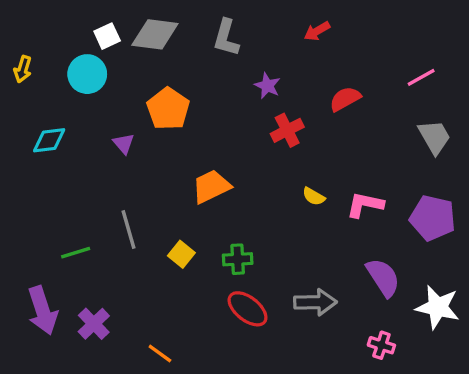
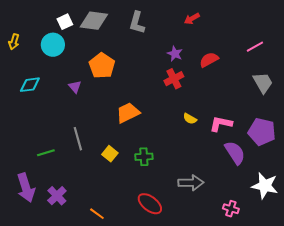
purple star: (267, 86) -> (175, 54), moved
purple semicircle: (383, 277) -> (235, 153), moved
red ellipse: (248, 309) -> (150, 204), moved

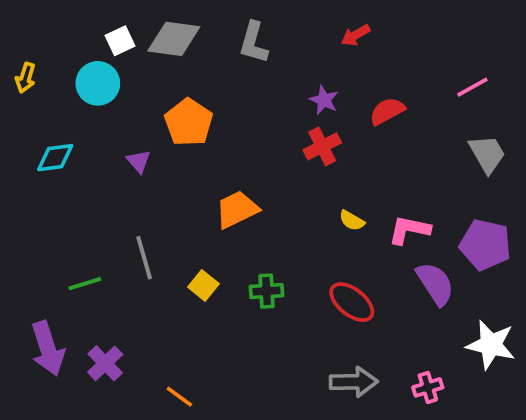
gray arrow: (191, 183) -> (354, 382), moved
red ellipse: (150, 204) -> (352, 302), moved
pink cross: (231, 209) -> (428, 387), turned -35

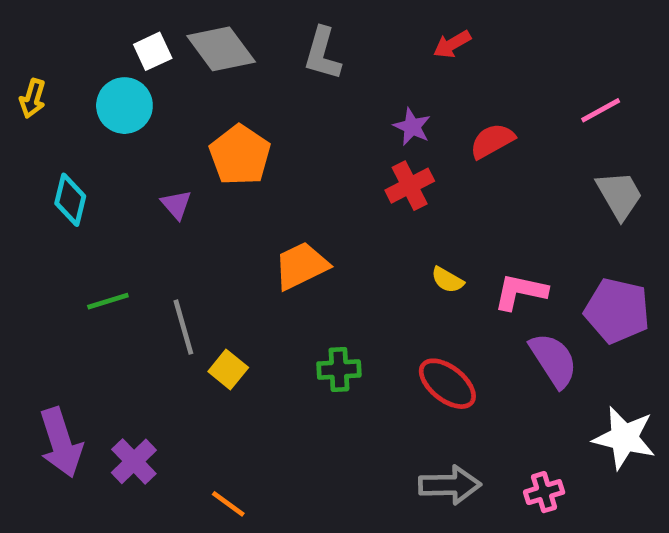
gray diamond: (174, 39) -> (221, 49), turned 46
cyan diamond: (55, 158) -> (70, 200), turned -69
green line: (85, 284) -> (108, 301), moved
yellow square: (203, 285) -> (228, 370), moved

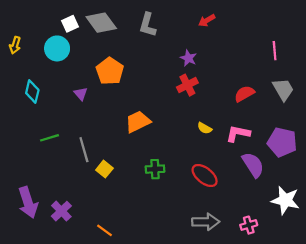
pink line: (601, 110) -> (275, 51), turned -66
red semicircle: (492, 141) -> (244, 94), moved

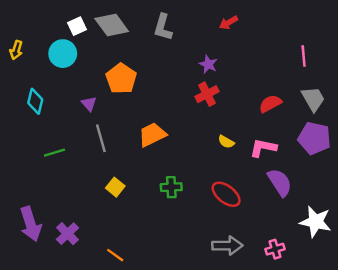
purple pentagon: (282, 142) -> (314, 138), moved
gray line: (84, 150) -> (101, 138), moved

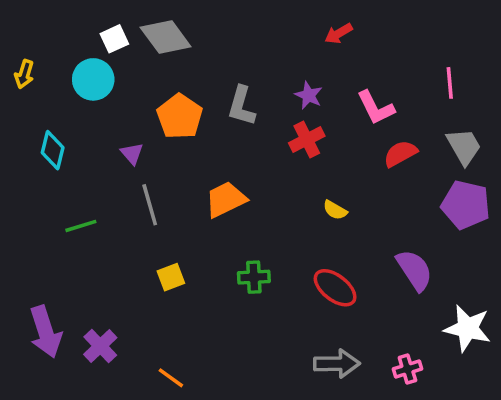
gray L-shape: (163, 27) -> (241, 106), moved
pink L-shape: (263, 148) -> (376, 108), moved, turned -128
yellow square: (115, 187) -> (171, 277), turned 30

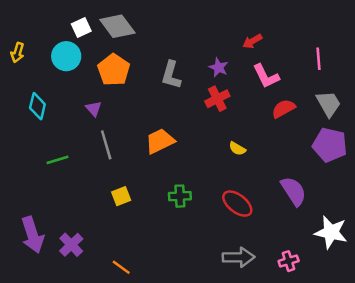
red arrow: (339, 34) -> (252, 41), moved
orange pentagon: (180, 116) -> (114, 70), moved

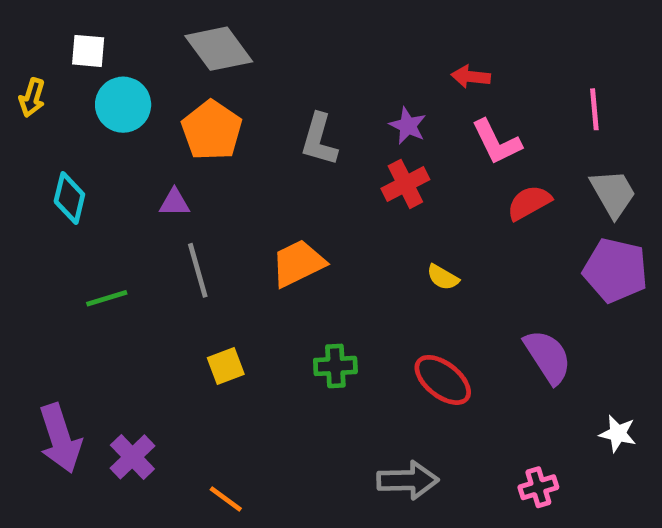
white square: (81, 27) -> (88, 51), moved, turned 30
red arrow: (252, 41) -> (471, 77), turned 36
purple triangle: (94, 109) -> (174, 203), turned -49
white star: (331, 232) -> (618, 434), size x0.6
gray arrow: (239, 257) -> (408, 480), moved

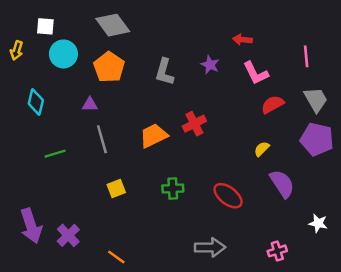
red cross: (405, 184) -> (194, 124), moved
yellow semicircle: (443, 277) -> (262, 149), moved, turned 105

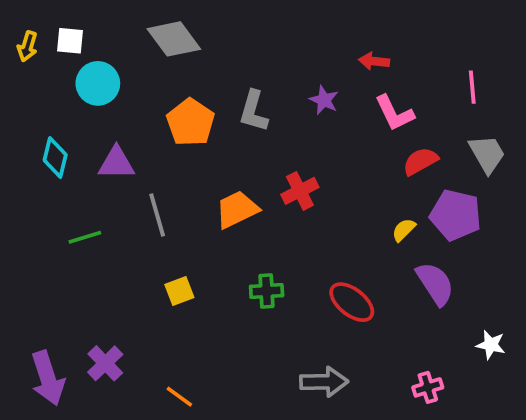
yellow arrow: (17, 50) -> (27, 46), moved
orange pentagon: (109, 67) -> (191, 122), moved
purple triangle: (90, 104) -> (116, 163), moved, size x1.5
purple pentagon: (317, 139) -> (456, 215), moved
purple arrow: (31, 226) -> (48, 378), moved

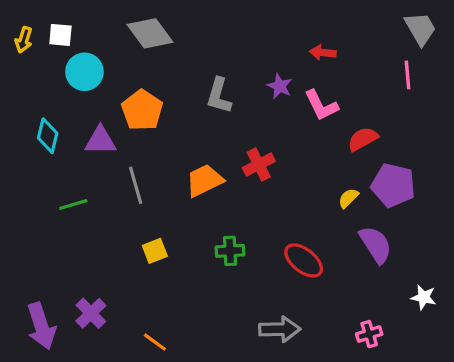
pink L-shape: (394, 113) -> (321, 105), moved
orange pentagon: (191, 122) -> (142, 110), moved
gray trapezoid: (487, 154) -> (420, 29), moved

